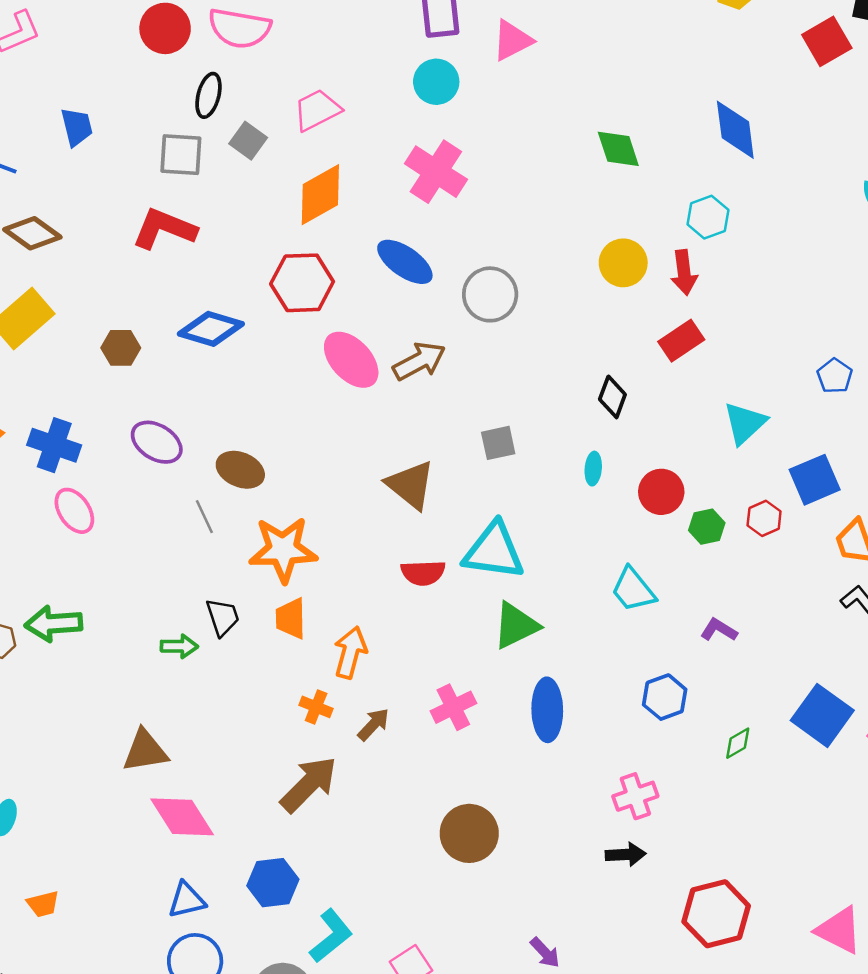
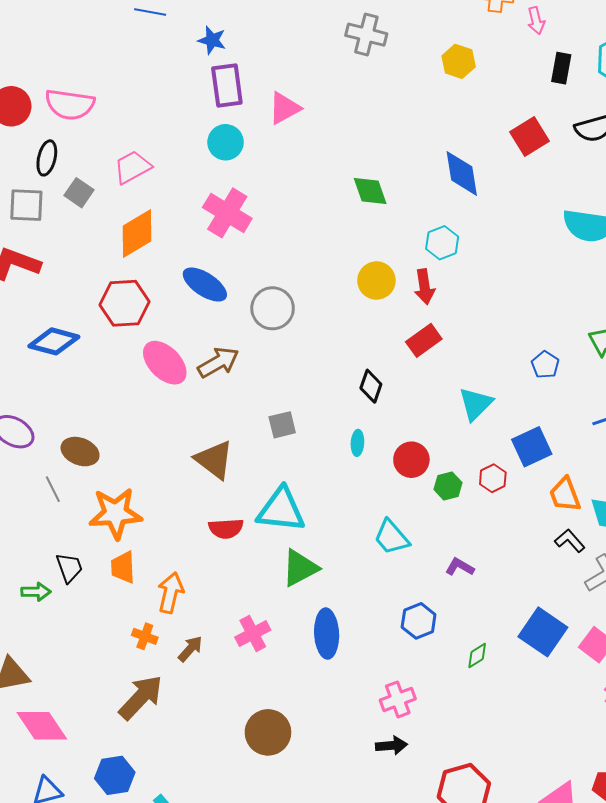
red square: (827, 41) -> (529, 136), moved

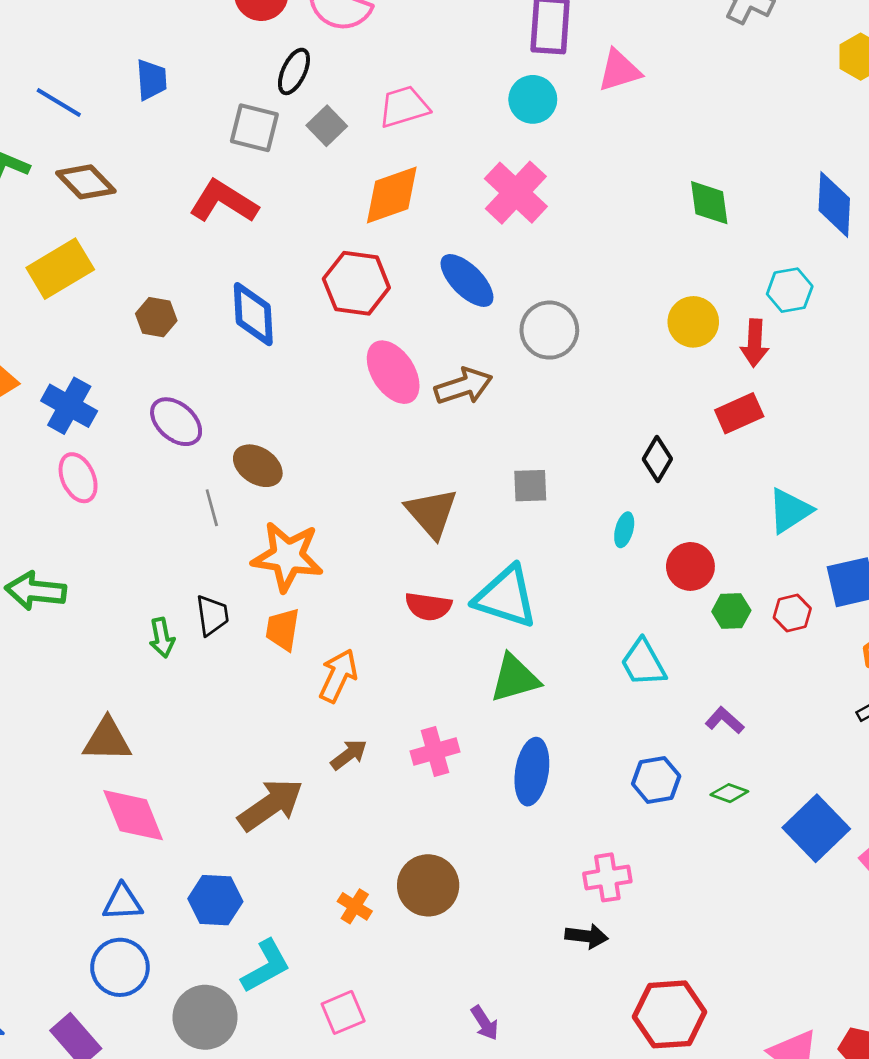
blue diamond: (54, 341) -> (253, 314), turned 60
green arrow: (36, 592) -> (162, 638), turned 68
orange cross: (145, 636) -> (355, 906), moved
green diamond: (477, 656) -> (729, 793), moved, turned 40

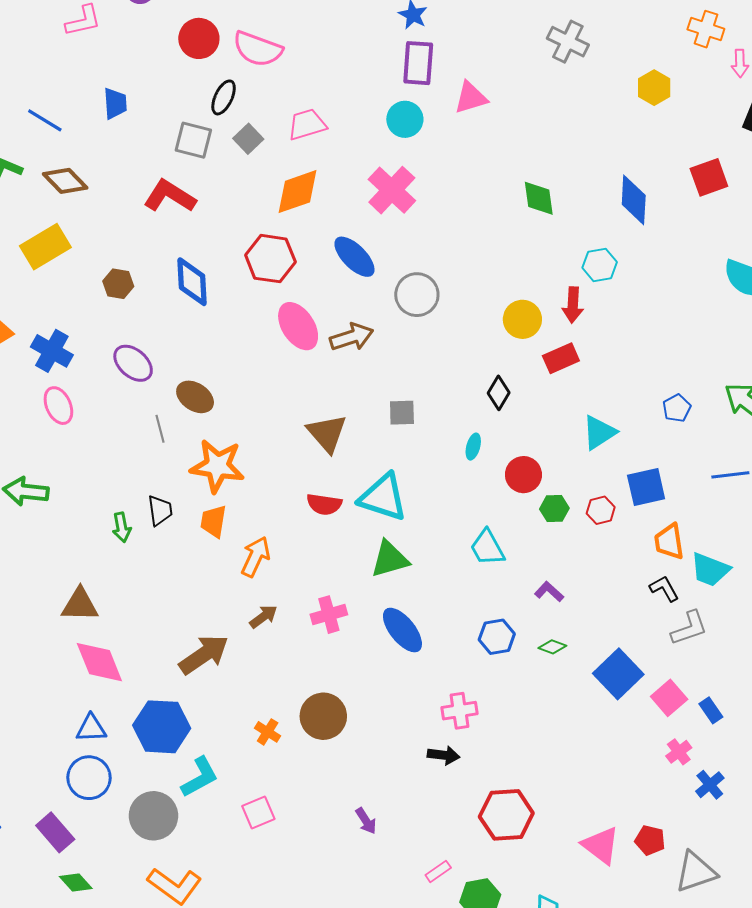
yellow circle: (693, 322) -> (522, 319), moved
blue ellipse: (532, 772) -> (402, 630), turned -48
blue hexagon: (215, 900) -> (162, 727), size x1.4

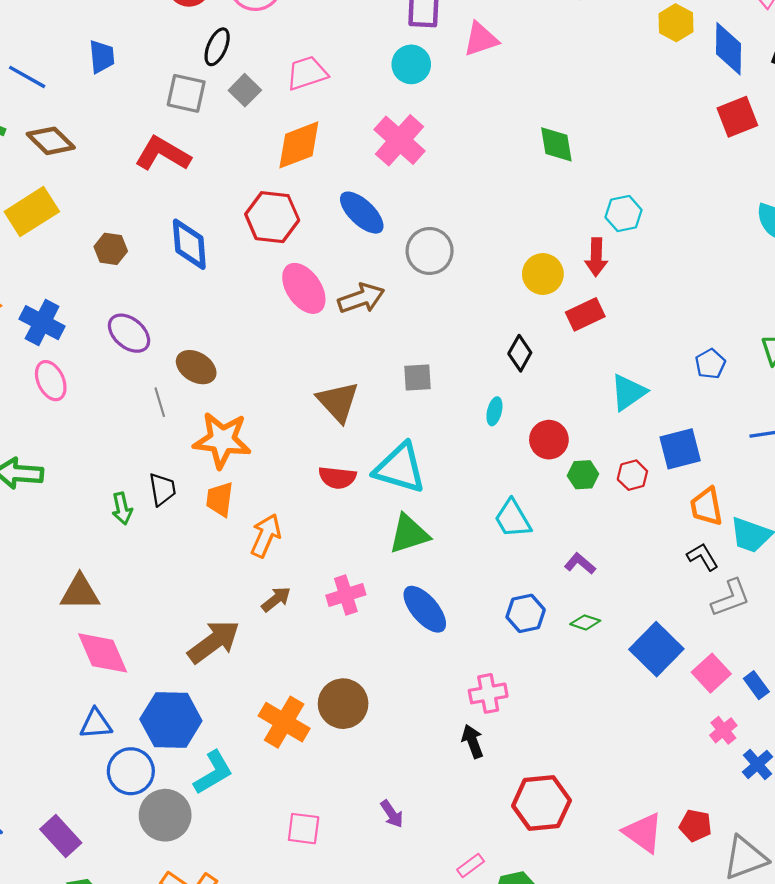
blue diamond: (634, 200) -> (728, 49), moved
orange cross: (268, 732) -> (284, 722), size x1.8
black arrow: (444, 755) -> (473, 741), turned -116
blue circle: (89, 778) -> (131, 771), moved
pink square: (258, 812) -> (304, 829), moved, turned 32

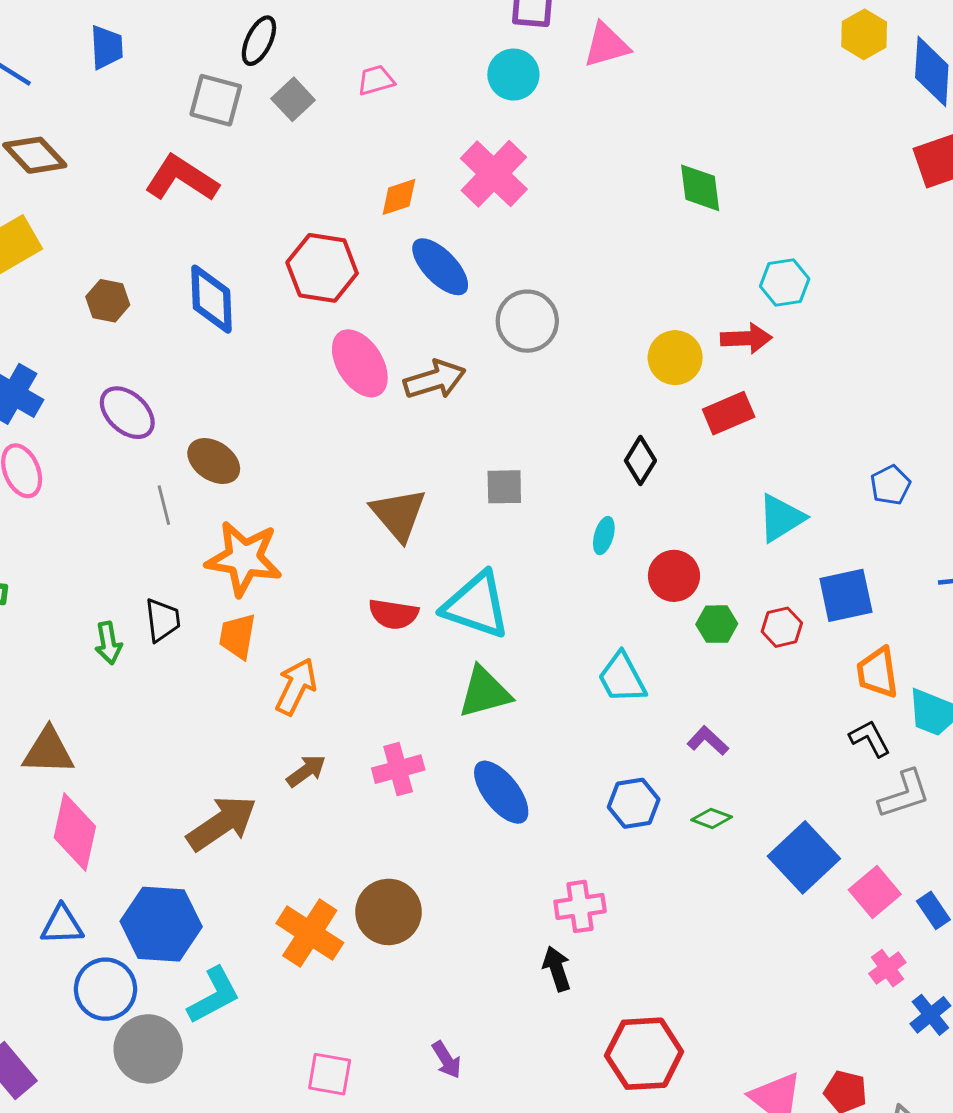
pink trapezoid: (307, 73) -> (376, 80), size x0.7
orange diamond: (299, 145) -> (399, 197), moved, size x0.6
red arrow: (596, 257) -> (746, 338), turned -96
pink diamond: (103, 653) -> (75, 832), turned 34

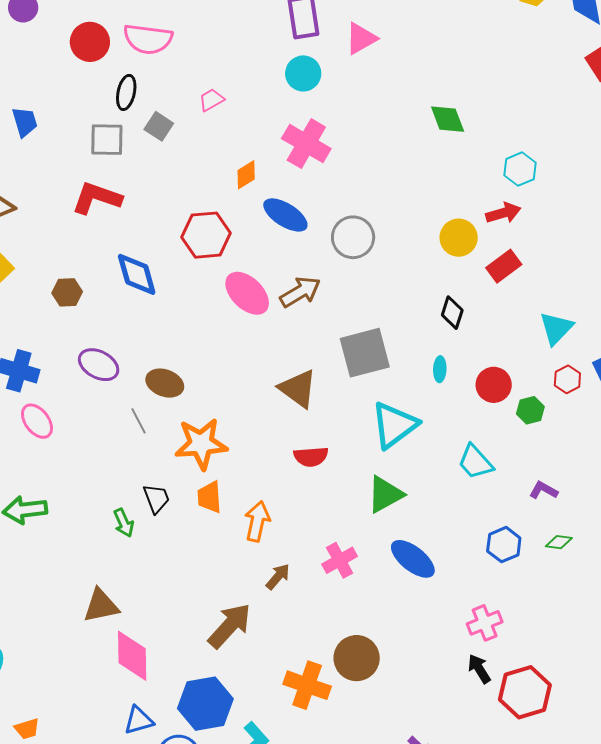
gray square: (504, 487) -> (365, 353), size x1.8
cyan triangle: (476, 605) -> (394, 425), moved, turned -42
red hexagon: (782, 627) -> (567, 379), moved
red hexagon: (644, 1054) -> (525, 692), moved

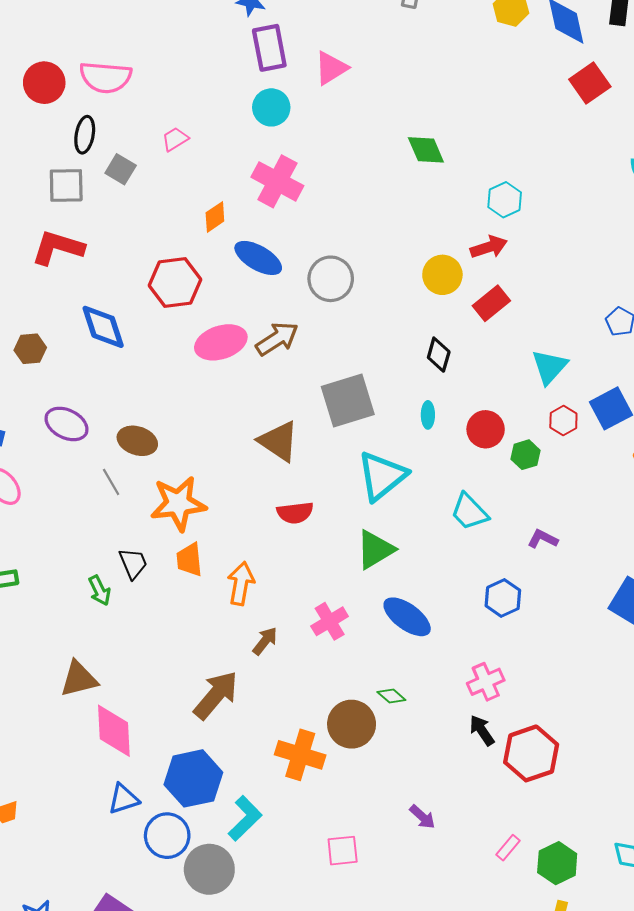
pink ellipse: (247, 293) -> (221, 342), turned -60
green diamond: (559, 542) -> (391, 696), moved, turned 36

